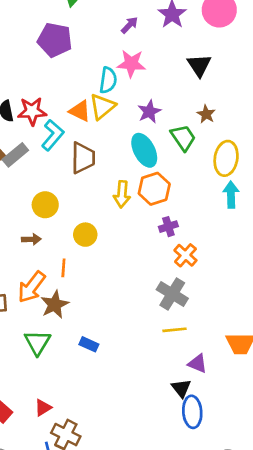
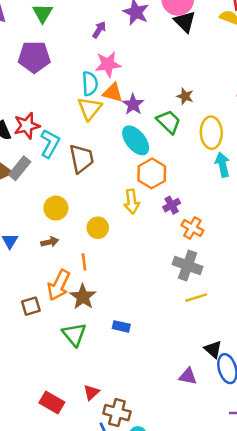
black triangle: (199, 65) -> (185, 22), moved
orange triangle: (80, 111) -> (113, 93), moved
yellow arrow: (122, 194) -> (132, 202), moved
purple triangle: (198, 364) -> (188, 376), moved

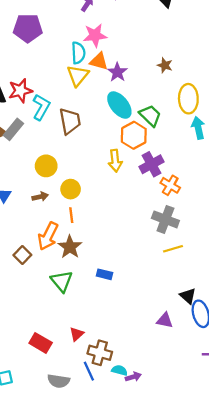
green trapezoid: (169, 122) -> (150, 116), moved
purple cross: (172, 205) -> (152, 164), size x1.5
yellow circle: (98, 228) -> (71, 189), moved
brown square: (31, 306) -> (22, 255), turned -30

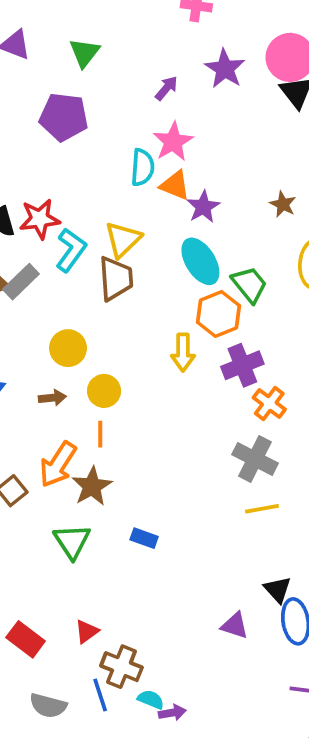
pink star: (95, 35) -> (173, 142), turned -30
yellow triangle: (78, 76) -> (123, 239), moved

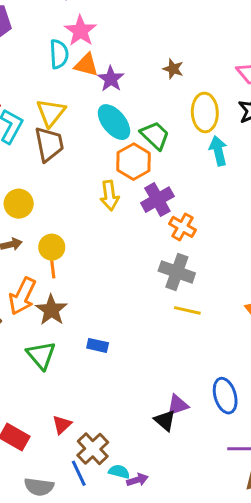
yellow circle: (104, 391) -> (52, 247), moved
yellow line: (262, 509) -> (187, 310), turned 30
black triangle: (278, 590) -> (165, 420), moved
purple triangle: (235, 625) -> (178, 405), turned -30
brown cross: (121, 667) -> (93, 449), turned 32

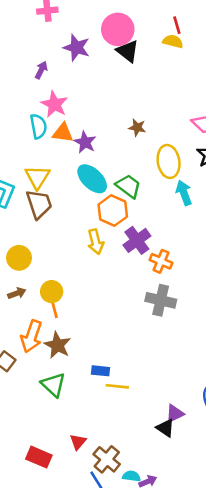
yellow line: (187, 310) -> (117, 386), moved

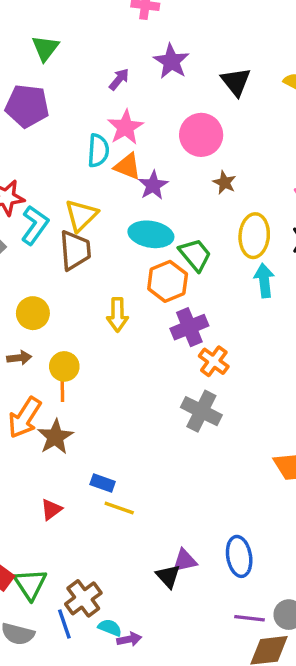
pink circle: (118, 29) -> (201, 135), moved
cyan ellipse: (92, 179) -> (151, 234), turned -48
yellow arrow: (96, 242) -> (117, 315), moved
green triangle: (53, 385) -> (30, 584), moved
red triangle: (78, 442) -> (51, 509), moved

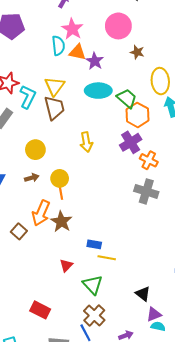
orange hexagon: (168, 281) -> (137, 115), moved
purple triangle: (185, 561) -> (154, 314), moved
green triangle: (30, 584) -> (93, 285), moved
cyan semicircle: (110, 628) -> (158, 326), moved

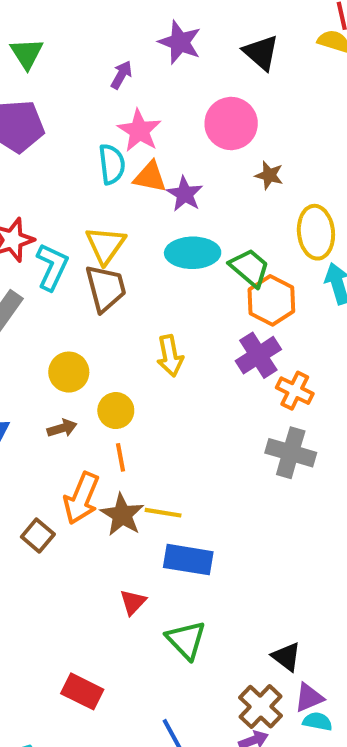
yellow circle: (60, 178) -> (116, 411), moved
blue rectangle: (94, 244) -> (188, 560), size x1.6
yellow line: (107, 258) -> (163, 513), moved
brown cross: (94, 315) -> (261, 707), moved

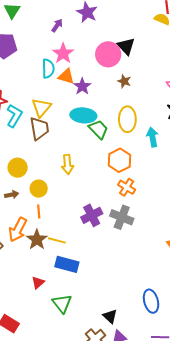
black triangle: (261, 53) -> (126, 46), moved
yellow ellipse: (316, 232) -> (127, 119), moved
green trapezoid: (250, 268) -> (98, 129), moved
orange hexagon: (271, 300) -> (120, 160), moved
purple cross: (258, 355) -> (92, 215), moved

